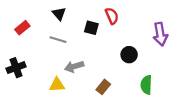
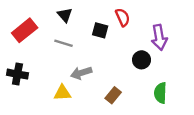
red rectangle: (22, 28) -> (25, 30), size x1.5
purple arrow: (160, 34) -> (159, 37), moved
black cross: (16, 68) -> (17, 74), turned 30

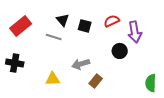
black triangle: (65, 15) -> (63, 20), moved
red semicircle: (123, 17) -> (112, 21), moved, turned -91
gray arrow: (81, 73) -> (81, 64), moved
green semicircle: (160, 93) -> (151, 83), moved

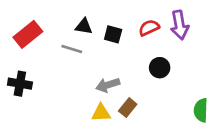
black triangle: (63, 20) -> (84, 26), turned -40
purple arrow: (135, 32) -> (180, 25), moved
yellow triangle: (53, 79) -> (101, 113), moved

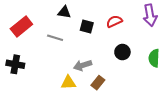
purple arrow: (180, 25) -> (150, 15), moved
black triangle: (84, 26) -> (64, 12), moved
green semicircle: (201, 110) -> (154, 58), moved
yellow triangle: (101, 113) -> (68, 83), moved

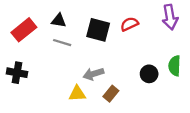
black triangle: (64, 12) -> (59, 21), moved
black square: (87, 27) -> (98, 30), size x1.5
black circle: (122, 52) -> (149, 74), moved

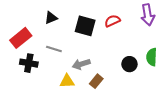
black triangle: (59, 21) -> (51, 18), turned -32
red rectangle: (24, 30) -> (21, 38), moved
gray line: (62, 43) -> (54, 49), moved
black cross: (17, 73) -> (29, 63), moved

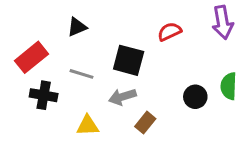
black square: (85, 26) -> (129, 60), moved
yellow triangle: (67, 81) -> (88, 126), moved

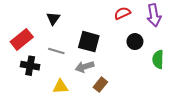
black triangle: (77, 27) -> (53, 18), turned -32
red semicircle: (170, 32) -> (122, 13), moved
black circle: (195, 97) -> (135, 42), moved

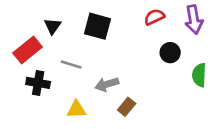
black triangle: (53, 18) -> (53, 26), moved
black square: (89, 42) -> (98, 26), moved

